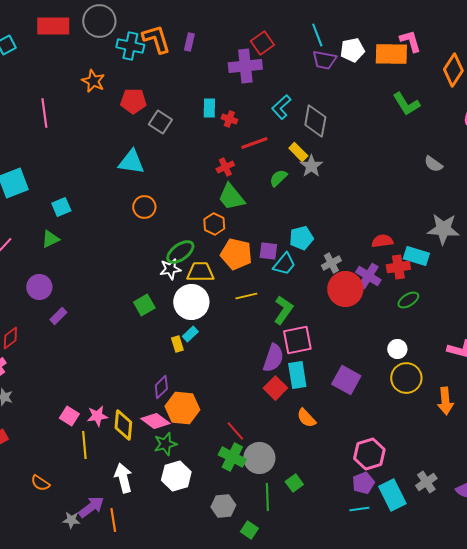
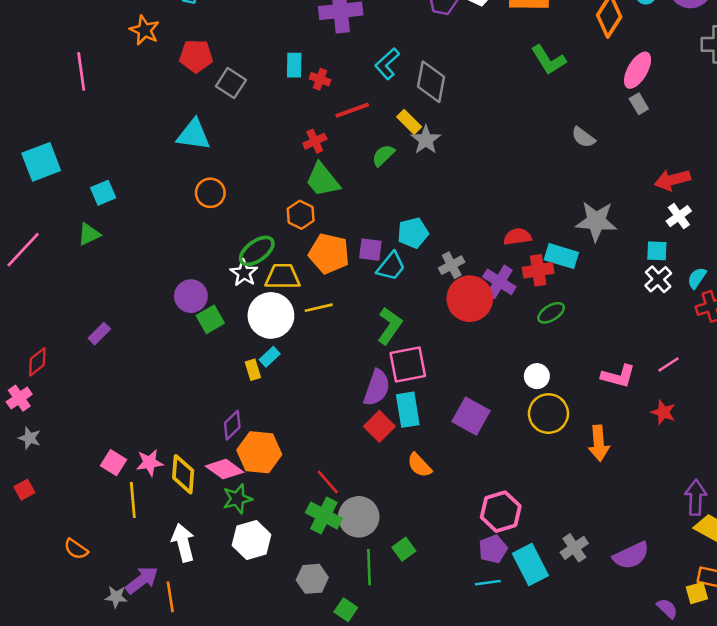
white star: (170, 269) -> (244, 273), turned -30
purple circle: (39, 287) -> (191, 296), moved
yellow line: (246, 296) -> (319, 308), moved

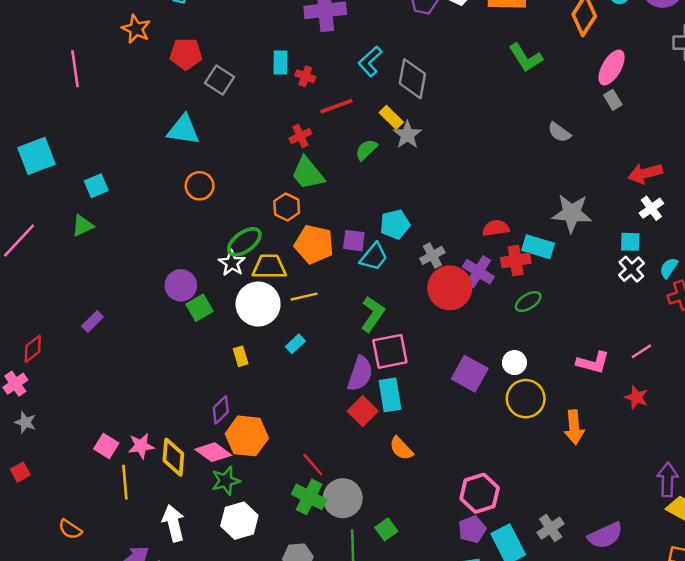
cyan rectangle: (270, 357) -> (295, 344), moved
purple square: (471, 416) -> (470, 374), moved

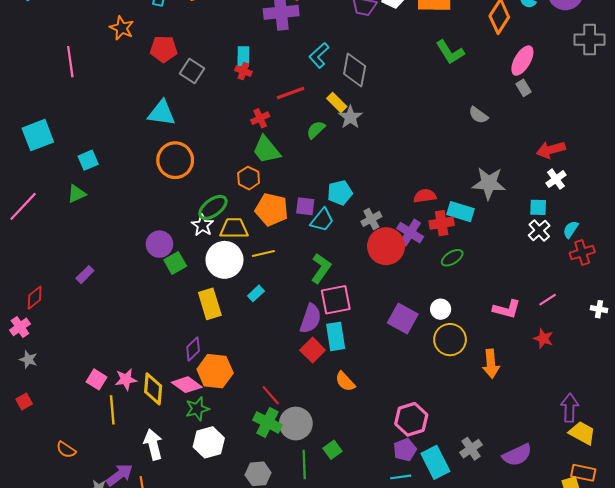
red cross: (305, 76) -> (243, 71), moved
orange circle: (200, 186) -> (175, 160), size x1.5
yellow rectangle: (241, 356) -> (210, 304), size x1.8

